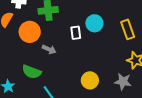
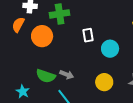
cyan circle: (94, 23) -> (110, 49), moved
gray arrow: (49, 49) -> (67, 75), moved

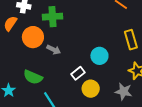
white rectangle: (88, 35) -> (78, 73), moved, turned 56
gray arrow: (67, 75) -> (54, 50), moved

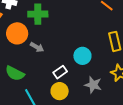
yellow circle: (91, 89) -> (60, 91), moved
gray star: (124, 91) -> (93, 85), moved

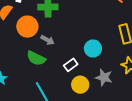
green semicircle: (15, 73) -> (36, 58), moved
yellow circle: (60, 91) -> (80, 85), moved

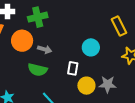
white rectangle: (71, 65) -> (73, 68), turned -32
gray star: (104, 77) -> (108, 84), moved

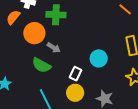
yellow circle: (86, 86) -> (75, 93), moved

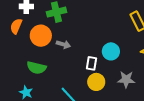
cyan circle: (99, 58) -> (111, 51), moved
green semicircle: (41, 65) -> (36, 68), moved

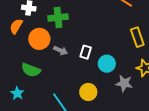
white rectangle: (91, 63) -> (86, 52), moved
gray star: (126, 79) -> (124, 83), moved

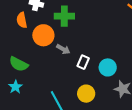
orange semicircle: (16, 26) -> (22, 20), turned -49
white rectangle: (86, 52) -> (83, 62), moved
green semicircle: (31, 70) -> (19, 64), moved

